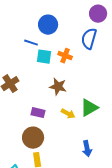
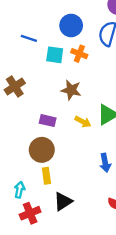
blue circle: (48, 25) -> (71, 25), moved
blue line: (31, 43) -> (29, 38), moved

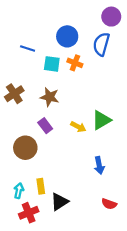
brown star: (71, 90) -> (50, 97), moved
purple rectangle: (48, 121) -> (45, 126), turned 40
brown circle: (42, 150) -> (25, 148), moved
yellow rectangle: (46, 176) -> (41, 186), moved

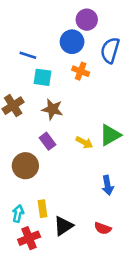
purple circle: (111, 17) -> (87, 20), moved
cyan square: (52, 64) -> (43, 77), moved
red semicircle: (109, 204) -> (103, 228), moved

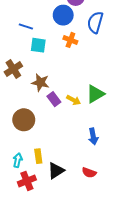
brown star: (52, 109) -> (40, 82), moved
purple rectangle: (47, 141) -> (54, 99), moved

